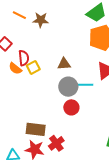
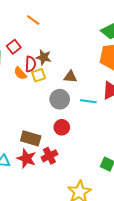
brown star: (41, 20) -> (44, 57), moved
gray circle: (68, 87) -> (60, 99), moved
red circle: (71, 107) -> (62, 127), moved

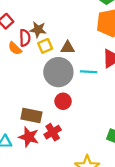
yellow square: (39, 75) -> (45, 46), moved
gray circle: (60, 99) -> (58, 72), size x1.4

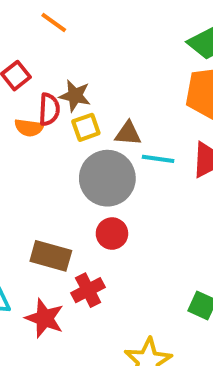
orange semicircle: (15, 48) -> (29, 128), turned -40
cyan line: (89, 72) -> (158, 159), moved
red star: (29, 137) -> (45, 318), moved

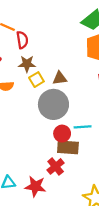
red semicircle: (49, 109) -> (22, 40), moved
cyan line: (158, 159) -> (83, 127), moved
brown rectangle: (51, 256) -> (68, 147), moved

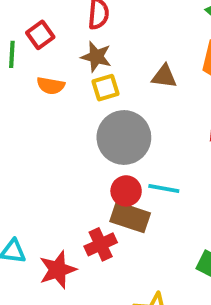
brown triangle: (60, 78) -> (164, 76), moved
red star: (35, 186) -> (58, 270), turned 30

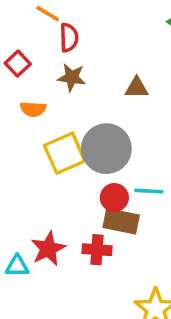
yellow square: (106, 88) -> (65, 153), moved, size x1.6
red cross: (101, 244) -> (97, 250), turned 36
red star: (58, 270) -> (48, 249), moved

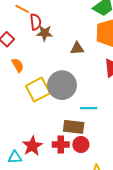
brown star: (72, 77) -> (45, 33), moved
orange semicircle: (33, 109) -> (18, 65), turned -120
red circle: (114, 198) -> (81, 144), moved

